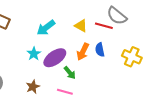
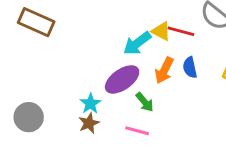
red line: (104, 26) -> (181, 31), moved
cyan arrow: (46, 28) -> (137, 43), moved
cyan star: (34, 54) -> (90, 104), moved

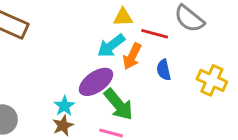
yellow triangle: (161, 31) -> (123, 17), moved, turned -30
orange arrow: (164, 70) -> (132, 56), moved
green arrow: (145, 102) -> (119, 104), size x1.6

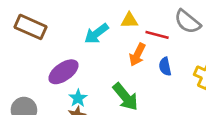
cyan arrow: (111, 46) -> (96, 34), moved
purple ellipse: (96, 82) -> (63, 72), moved

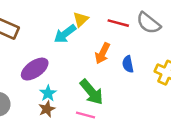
yellow triangle: (129, 20) -> (81, 19), moved, turned -42
red line: (157, 35) -> (118, 23), moved

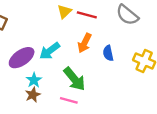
red line: (118, 23) -> (87, 15), moved
cyan arrow: (65, 34) -> (50, 51), moved

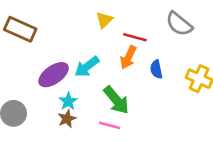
red line: (87, 15) -> (135, 37), moved

